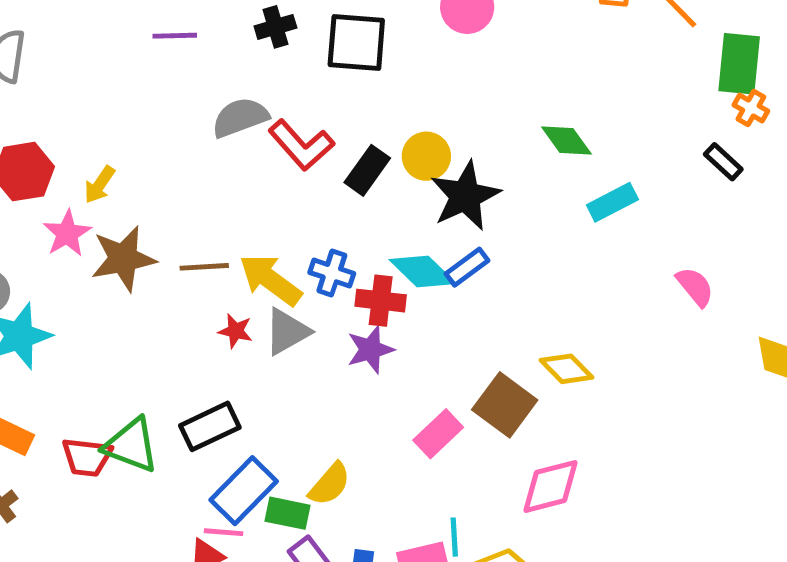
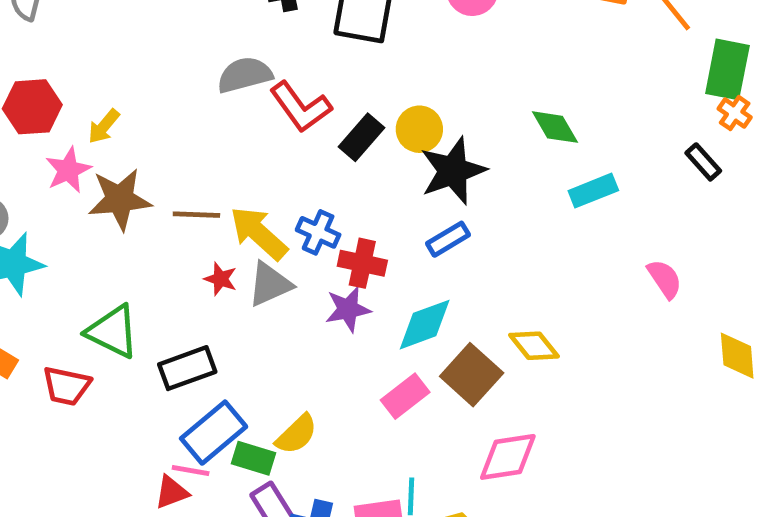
cyan diamond: (423, 272) -> (425, 325), moved, turned -70
green triangle: (131, 445) -> (113, 332), moved

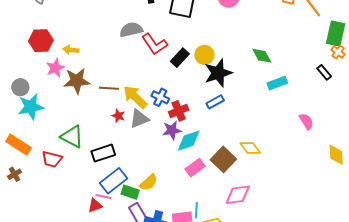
yellow arrow: (104, 126) -> (71, 50), turned 56
red cross: (362, 263) -> (179, 111), turned -36
cyan diamond: (425, 325) -> (189, 141), moved

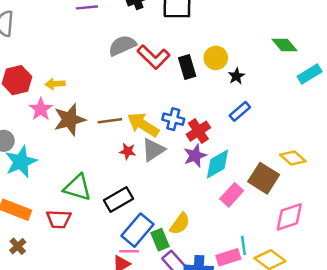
black rectangle: (180, 58) -> (187, 67), turned -48
black star: (218, 73) -> (236, 76), size x0.5
green rectangle: (130, 192) -> (160, 240), turned 60

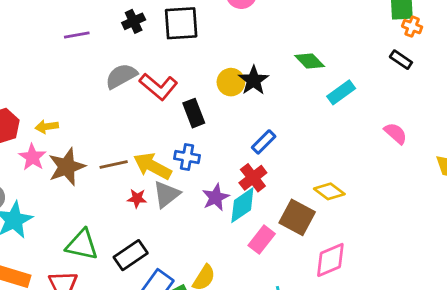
black rectangle: (187, 67) -> (194, 113), moved
black star: (236, 76) -> (254, 80), moved, size x1.5
red cross: (198, 131) -> (253, 178), moved

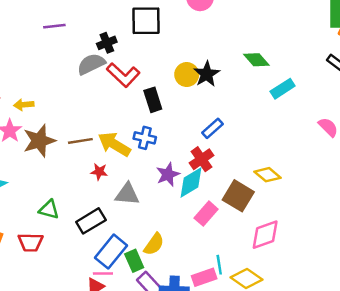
black cross: (134, 21) -> (107, 43), moved
gray triangle: (166, 194) -> (127, 194), moved, turned 40
green triangle: (82, 245) -> (49, 210), size x0.7

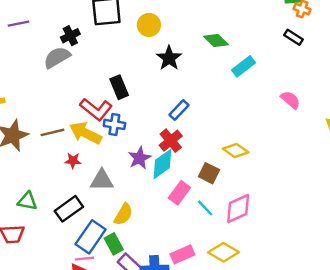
red L-shape: (123, 75) -> (96, 109), moved
yellow circle: (187, 75) -> (149, 25), moved
brown square: (238, 196) -> (209, 173), size x0.7
yellow semicircle: (154, 244) -> (123, 214), moved
cyan line: (219, 265) -> (205, 208), moved, turned -30

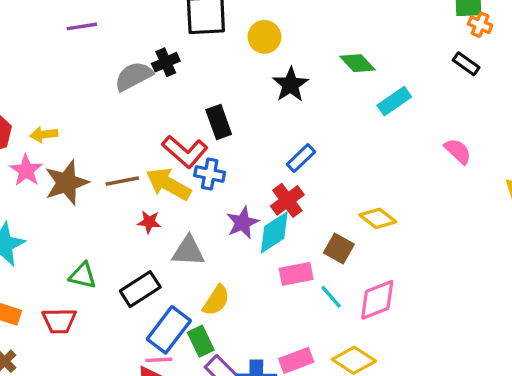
black cross: (70, 36) -> (166, 62), moved
pink rectangle: (179, 193) -> (296, 274), turned 40

